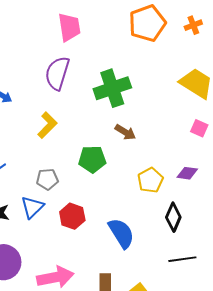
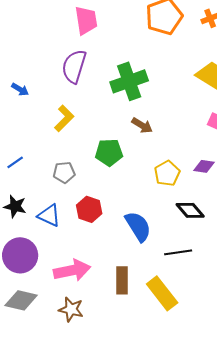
blue triangle: (32, 207) -> (49, 215), moved, turned -50
black diamond: (173, 217) -> (190, 210), turned -64
black line: (182, 259) -> (178, 252), moved

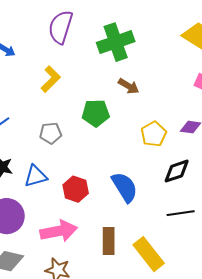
red hexagon: (89, 209) -> (76, 189), moved
black diamond: (190, 210) -> (177, 171), turned -68
blue triangle: (49, 215) -> (36, 176), turned -40
black line: (178, 252) -> (181, 213), moved

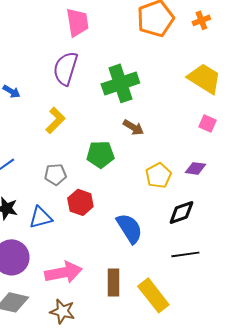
red hexagon: (76, 189) -> (80, 202), moved

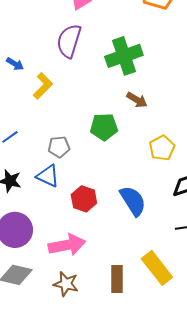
yellow L-shape: (55, 120) -> (43, 86), moved
red hexagon: (80, 202) -> (84, 199), moved
blue triangle: (40, 217) -> (48, 176), moved, turned 40
brown rectangle: (113, 282) -> (117, 279), moved

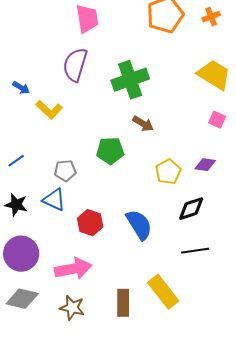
yellow L-shape: (43, 86) -> (49, 110), turned 88

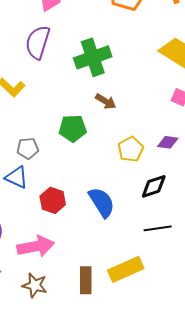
yellow rectangle: (163, 292) -> (126, 269), turned -76

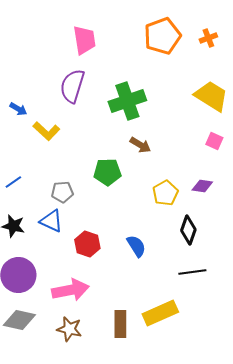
black diamond: (154, 186) -> (188, 230), turned -52
blue semicircle: (102, 202) -> (136, 246), size x0.7

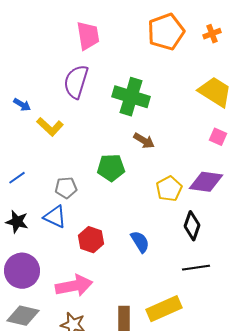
green cross: (127, 101) -> (131, 97), turned 36
purple diamond: (202, 186) -> (206, 182), size x1.6

